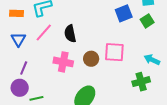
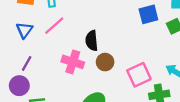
black semicircle: (70, 34) -> (92, 41), moved
pink square: (114, 52) -> (139, 75), moved, turned -35

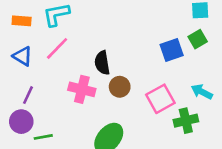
blue square: (148, 14) -> (172, 50), moved
blue triangle: (24, 30) -> (23, 56), turned -30

